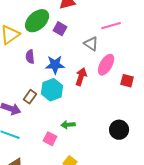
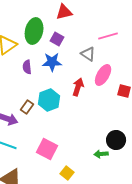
green ellipse: (37, 21) -> (34, 31), turned -35
blue star: (55, 65) -> (52, 62), moved
green arrow: (68, 125) -> (101, 154), moved
pink square: (50, 139) -> (47, 149), size x1.5

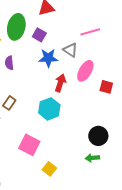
blue star: (52, 62) -> (48, 58), moved
cyan hexagon: (49, 100) -> (49, 109), moved
green arrow: (101, 154) -> (92, 158), moved

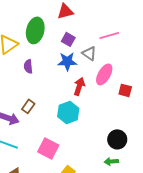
purple square: (39, 35) -> (68, 39), moved

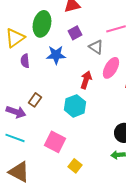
purple square: (68, 39) -> (75, 33), turned 32
blue star: (67, 61) -> (56, 55), moved
purple semicircle: (28, 66) -> (25, 61), moved

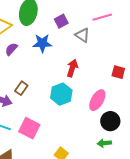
purple semicircle: (25, 61) -> (11, 49), turned 48
pink ellipse: (111, 68) -> (97, 100), moved
pink square: (55, 142) -> (29, 128), moved

